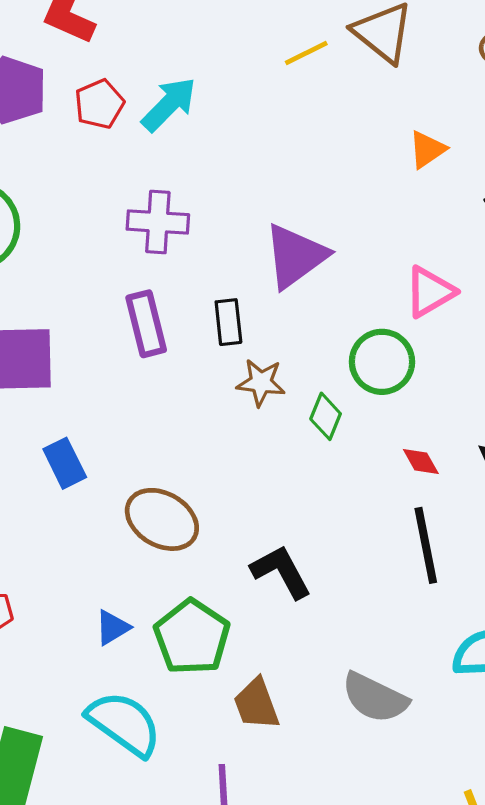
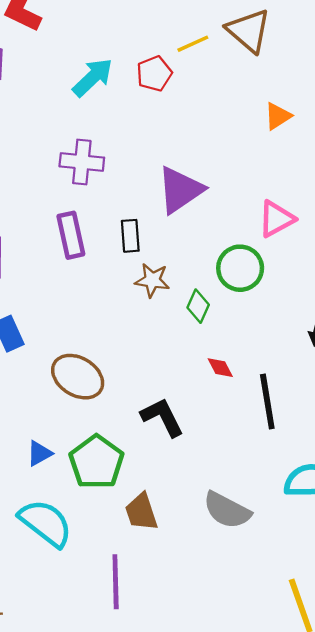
red pentagon: (99, 104) -> (154, 74), moved
red diamond: (421, 462) -> (220, 368), moved

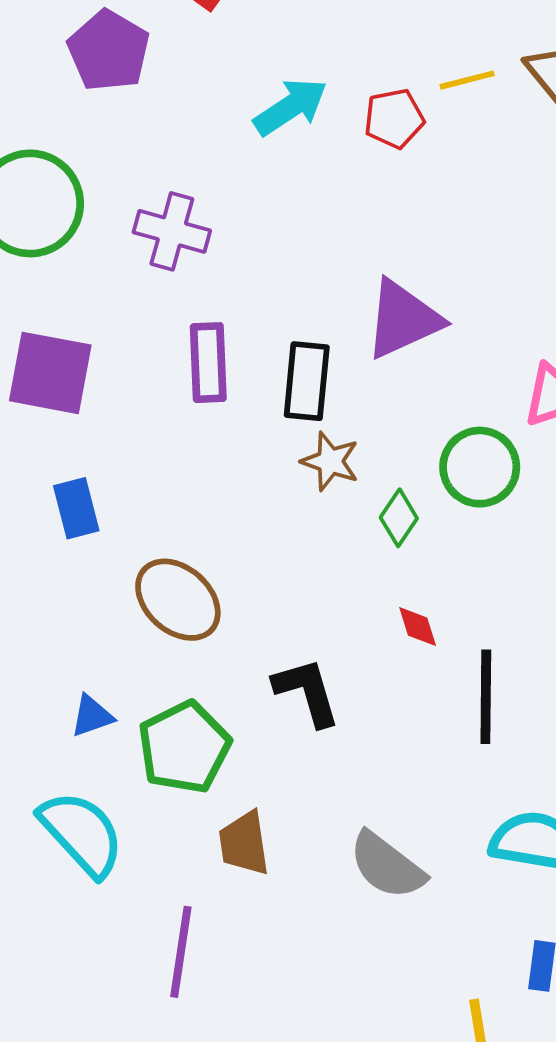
purple cross: (82, 162) -> (172, 231), moved
black rectangle: (130, 236) -> (307, 381), size x1.4

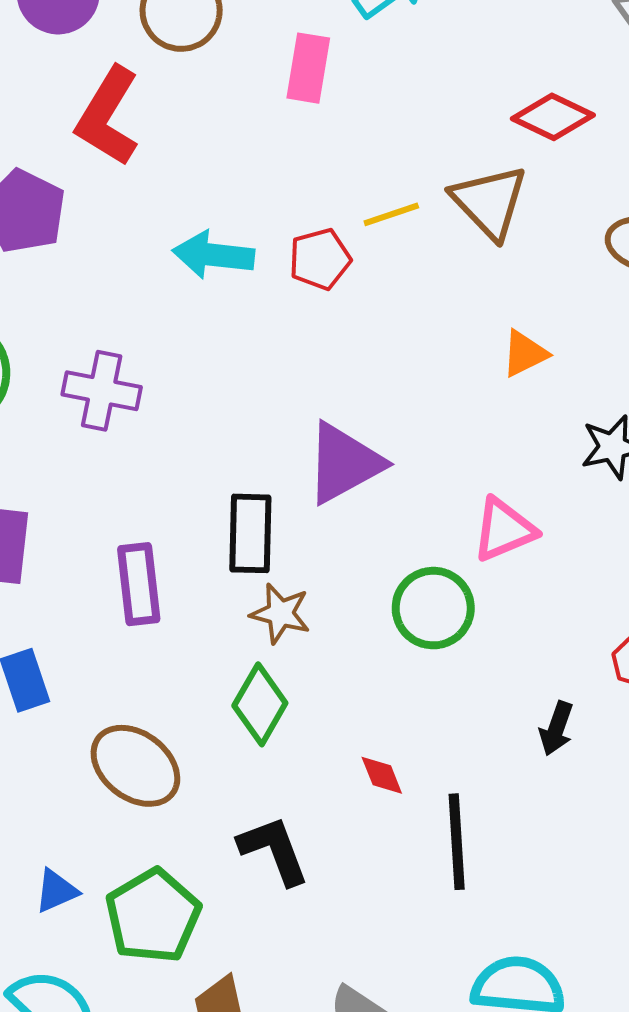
cyan arrow: (291, 107) -> (213, 255), turned -136
purple rectangle: (208, 363) -> (139, 584), moved
green diamond: (399, 518) -> (260, 704), moved, size x1.4

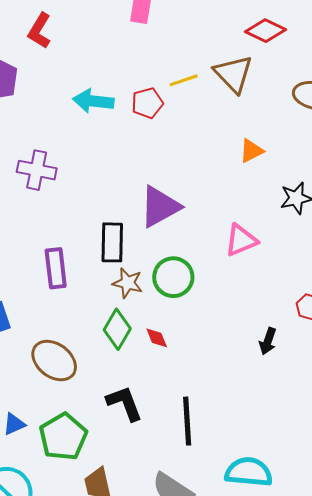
red L-shape: (108, 116) -> (40, 31), size x0.7
green circle: (433, 608) -> (173, 277), moved
red diamond: (382, 775) -> (157, 338), moved
black line: (457, 842) -> (187, 421), moved

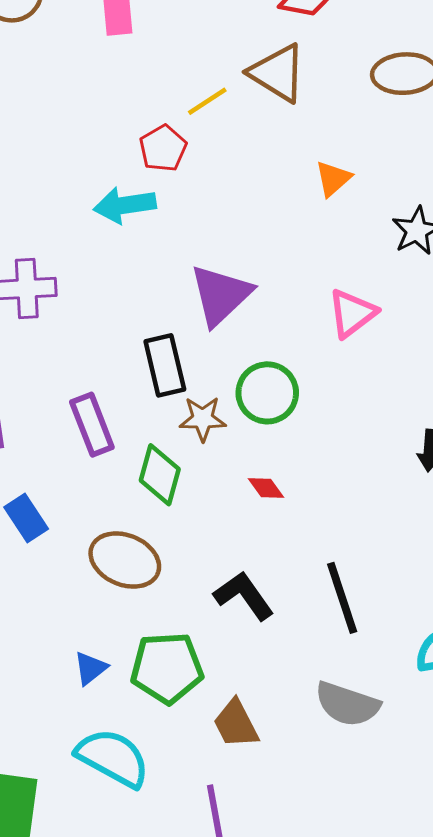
cyan arrow: (93, 101) -> (125, 205), moved
green diamond: (117, 329) -> (160, 475), moved
green pentagon: (63, 437) -> (167, 668), turned -30

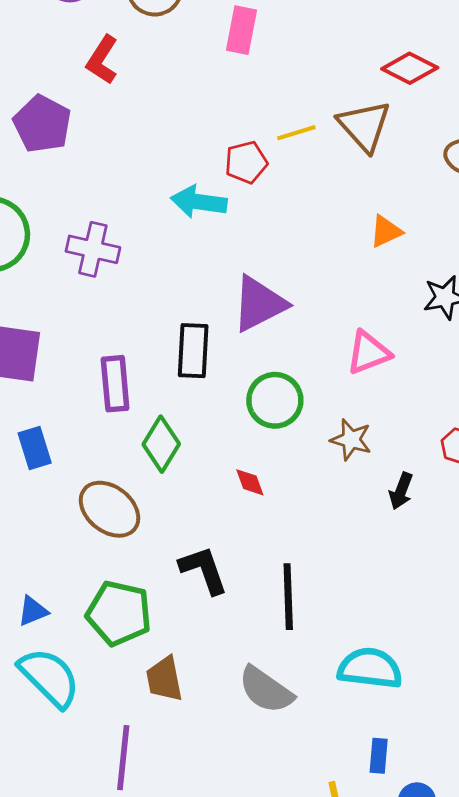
brown star: (203, 419) -> (351, 440), moved
blue triangle: (90, 668) -> (33, 611), moved

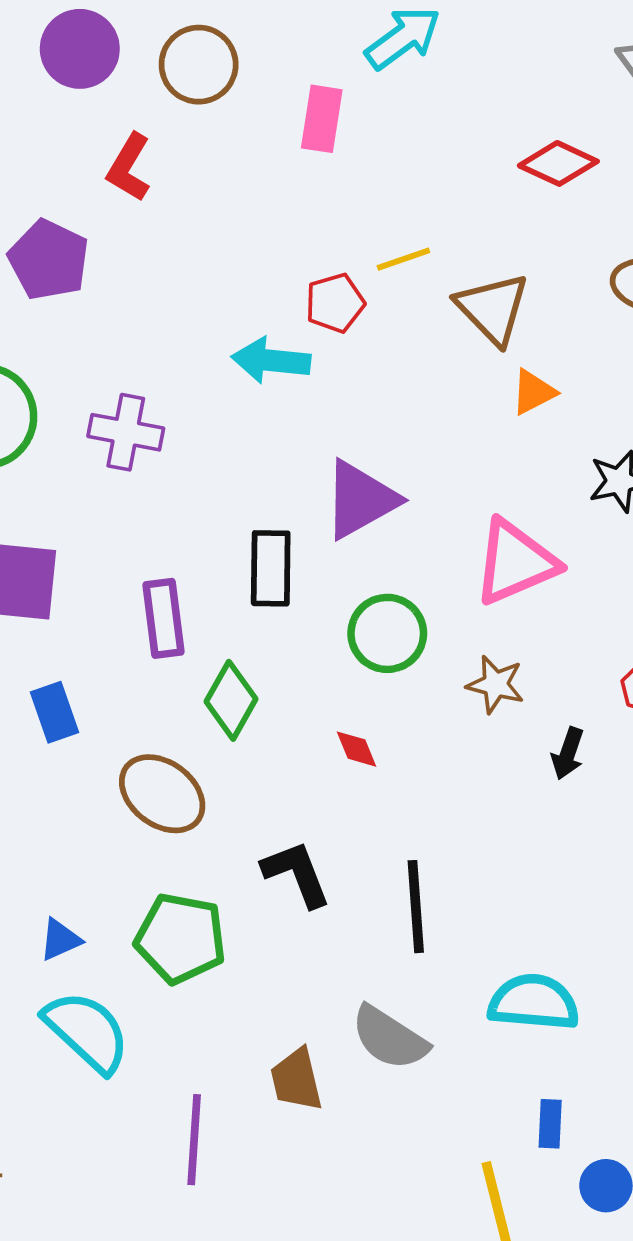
brown triangle: (364, 126) -> (493, 309), moved
pink triangle: (368, 353) -> (515, 562), size x1.4
brown trapezoid: (164, 679) -> (296, 1080), moved

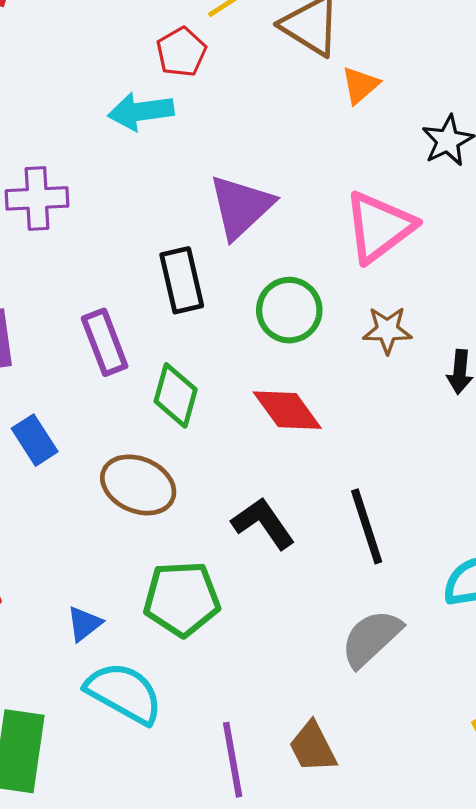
red diamond: (357, 749) -> (287, 410), size x1.8
gray semicircle: (390, 1038) -> (371, 638), turned 118
brown trapezoid: (296, 1080) -> (313, 747), moved

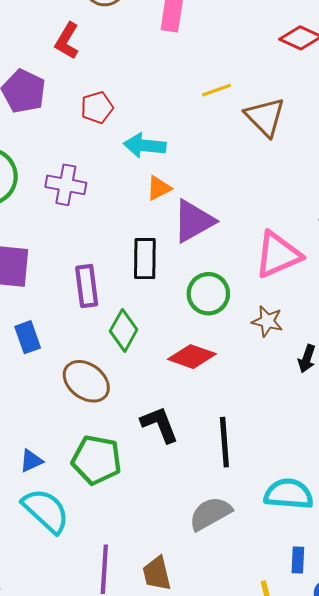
red pentagon: (181, 52) -> (97, 108), moved
orange triangle: (360, 85) -> (159, 188), moved
red diamond: (287, 410) -> (192, 357), turned -48

